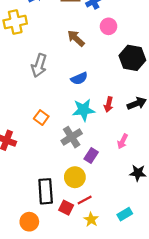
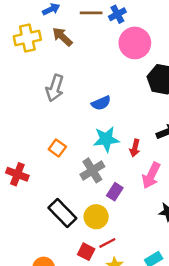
pink circle: (109, 26) -> (135, 43), size x1.6
brown arrow: (76, 38) -> (62, 37), moved
red arrow: (109, 104) -> (135, 148), moved
pink arrow: (123, 141) -> (151, 175), size x1.5
black rectangle: (46, 191) -> (62, 213), moved, turned -40

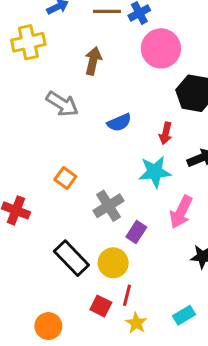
brown arrow: (62, 37) -> (93, 61), moved, turned 60
gray arrow: (55, 88) -> (62, 104), turned -76
cyan star: (106, 139) -> (155, 172), moved
red arrow: (135, 148) -> (166, 133), moved
red line: (107, 243) -> (127, 295), turned -48

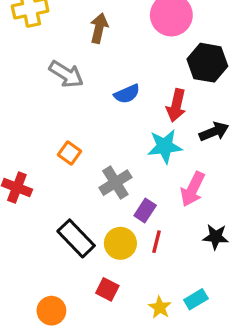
red arrow: (166, 133) -> (176, 105), size x1.4
red line: (127, 295) -> (157, 242), moved
yellow star: (136, 323) -> (160, 307), moved

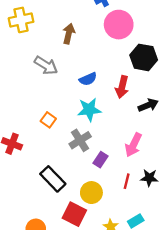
cyan star: (165, 146) -> (89, 110), moved
red line: (157, 242) -> (127, 181), moved
yellow circle: (120, 243) -> (91, 193), moved
red square: (107, 289) -> (74, 214), size x1.5

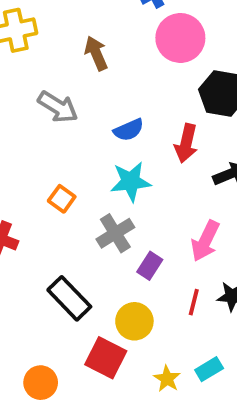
brown arrow: (69, 34) -> (96, 53), turned -36

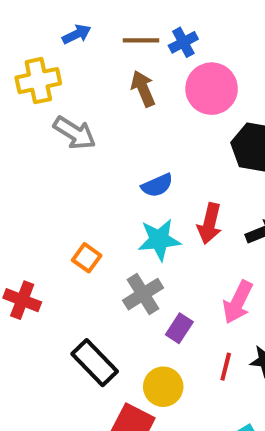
brown arrow: (96, 53) -> (143, 89), moved
gray arrow: (58, 107) -> (75, 133), moved
red arrow: (186, 143) -> (210, 224), moved

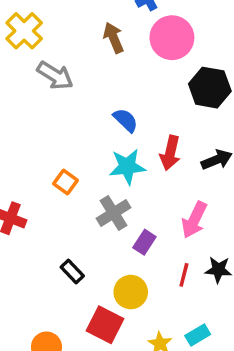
yellow cross: (38, 81) -> (24, 31), turned -33
blue semicircle: (157, 185) -> (126, 120), turned -112
black rectangle: (95, 363) -> (72, 271), size x0.6

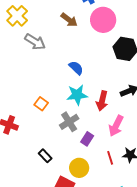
brown arrow: (114, 38) -> (69, 20), turned 150
red arrow: (170, 153) -> (102, 101), moved
red line: (184, 275) -> (110, 158), turned -32

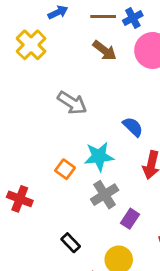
gray arrow: (35, 42) -> (72, 103), moved
blue semicircle: (76, 68) -> (133, 127), moved
cyan star: (77, 95) -> (99, 156), moved

